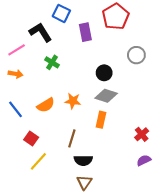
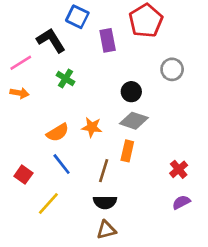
blue line: (16, 109) -> (62, 164), moved
red square: (31, 138) -> (23, 175), moved
brown line: (72, 138) -> (104, 171), moved
brown triangle: (84, 182) -> (106, 230), turned 42

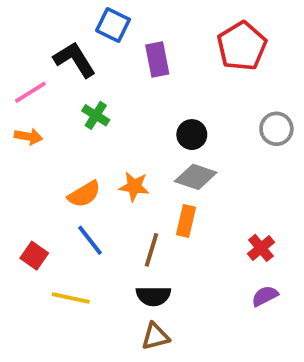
red pentagon: (146, 21) -> (242, 46), moved
gray circle: (172, 69) -> (276, 129), moved
yellow line: (48, 204) -> (71, 298), turned 60

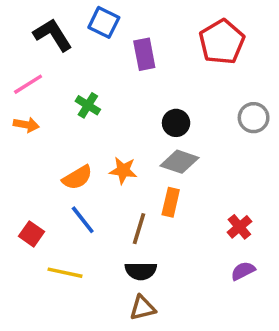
black L-shape: (75, 60) -> (53, 35), moved

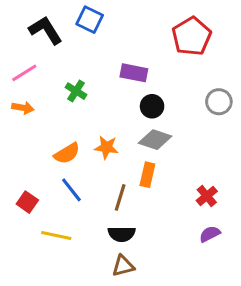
purple rectangle: (144, 54) -> (134, 73), moved, turned -68

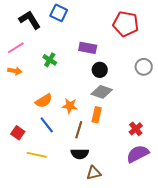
red pentagon: (192, 36) -> (126, 24), turned -30
orange star: (106, 147) -> (70, 106), moved
purple semicircle: (210, 234) -> (138, 154), size x1.6
brown triangle: (123, 266) -> (94, 173), moved

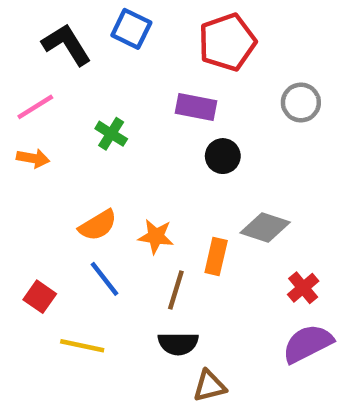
red pentagon: (126, 24) -> (227, 42), moved, turned -30
gray circle: (144, 67) -> (301, 102), moved
gray diamond: (102, 92) -> (265, 227), moved

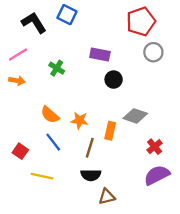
red pentagon: (227, 42) -> (141, 21), moved
orange semicircle: (98, 225) -> (50, 115), turned 72

